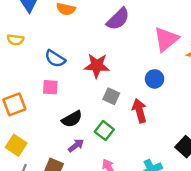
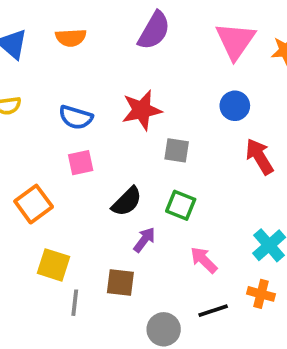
red arrow: (139, 111) -> (259, 157), moved

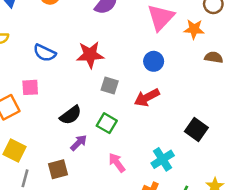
red arrow: (259, 157) -> (147, 97), moved, turned -95
pink square: (81, 163) -> (30, 87), moved
brown square: (120, 282) -> (58, 169), turned -30

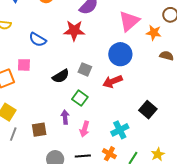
red star: (90, 55) -> (74, 31), moved
blue circle: (154, 61) -> (120, 54), size x1.5
black semicircle: (71, 115) -> (61, 76), moved
purple arrow: (79, 143) -> (65, 117), moved, turned -56
pink arrow: (117, 163) -> (85, 129), turned -133

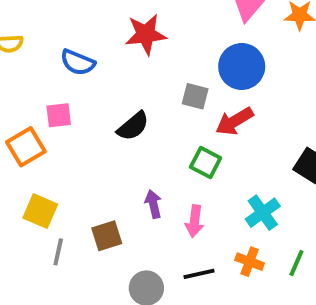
gray square: (85, 69) -> (195, 96), moved
green square: (80, 98) -> (206, 163), moved

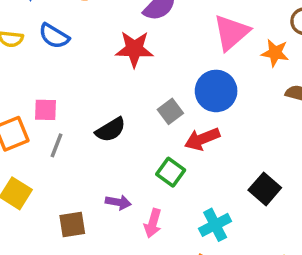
blue semicircle: (78, 62) -> (54, 36), moved
gray square: (195, 96) -> (170, 111), turned 30
purple arrow: (153, 204) -> (118, 202), turned 105
gray line: (58, 252) -> (57, 145), moved

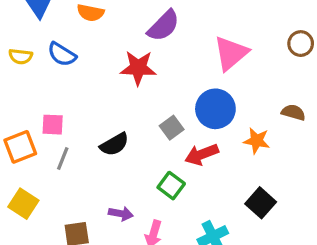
orange star: (275, 53) -> (257, 141), moved

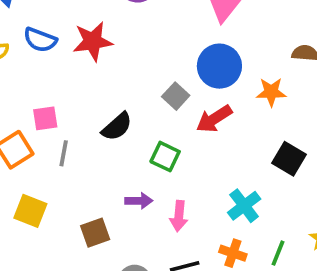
red star: (138, 68) -> (93, 41), moved
green square: (171, 186) -> (165, 157), moved

